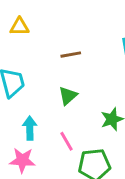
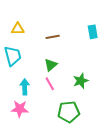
yellow triangle: (19, 27) -> (18, 29), moved
pink line: (66, 141) -> (50, 84), moved

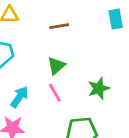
cyan arrow: (25, 87) -> (19, 97), turned 35

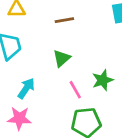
pink line: (55, 93) -> (75, 90), moved

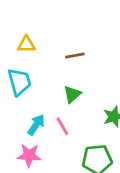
pink line: (75, 90) -> (62, 126), moved

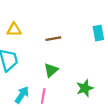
pink line: (62, 126) -> (43, 96), turned 40

